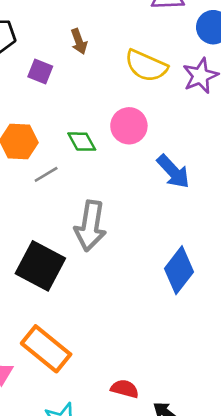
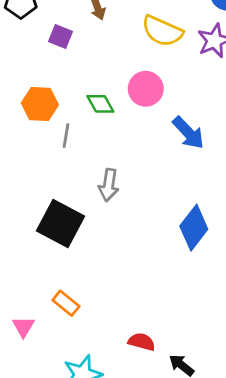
gray line: (46, 174) -> (66, 136), turned -50
gray arrow: (90, 226) -> (109, 185), size x0.7
orange rectangle: (46, 349) -> (66, 303), size x0.6

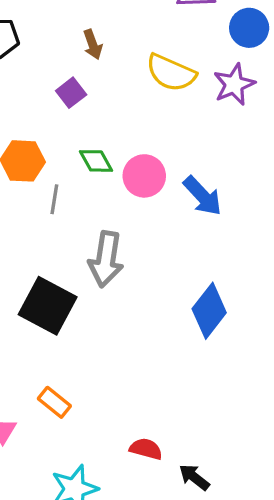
purple square: (60, 37) -> (71, 93), moved, turned 30
pink circle: (146, 89) -> (144, 176), moved
gray arrow: (109, 185) -> (106, 259), size x1.4

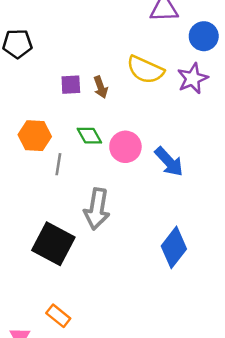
brown arrow: (93, 44) -> (101, 87), moved
purple square: (71, 93) -> (71, 85), turned 35

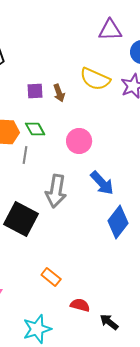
green diamond: (89, 136) -> (35, 129), moved
blue arrow: (169, 162) -> (102, 183), moved
orange rectangle: (58, 316) -> (51, 277), moved

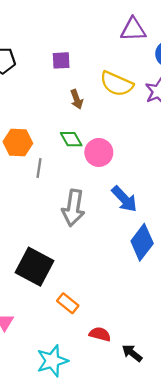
purple square: (35, 91) -> (61, 60), moved
green diamond: (35, 129) -> (71, 139), moved
black square: (21, 219) -> (35, 267), moved

